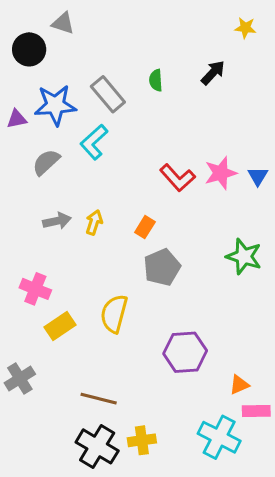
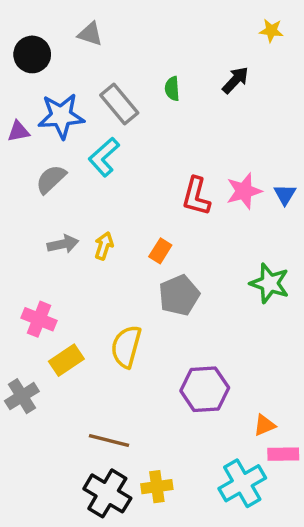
gray triangle: (63, 23) -> (90, 34), moved
red L-shape: (177, 178) -> (196, 196), turned 57
gray cross: (20, 378) -> (22, 396), moved
cyan cross: (219, 437) -> (242, 483), turned 33

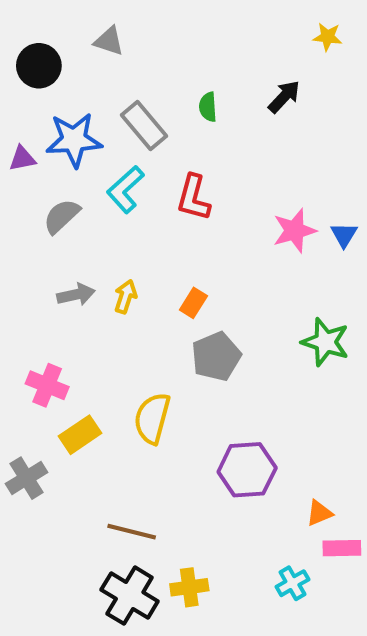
red L-shape: (196, 196) -> (193, 198), moved
cyan cross: (242, 483) -> (292, 583), size x0.6

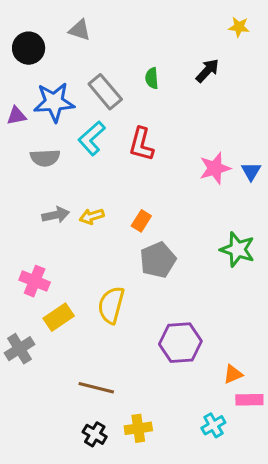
gray semicircle: (62, 216) -> (45, 158), turned -140
yellow arrow: (125, 297) -> (92, 216), turned -125
black cross: (130, 596) -> (95, 434), size x0.6

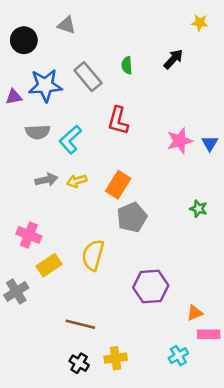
cyan L-shape: (92, 138) -> (70, 139), moved
orange rectangle: (141, 221) -> (118, 185), size x1.5
green star: (237, 249) -> (199, 209), size x0.6

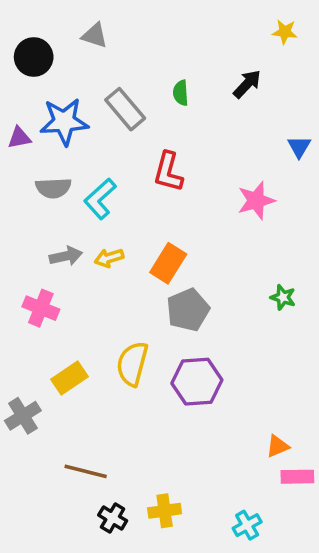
blue triangle: (210, 143) -> (299, 147), moved
pink cross: (29, 235) -> (41, 308), moved
purple hexagon: (151, 287) -> (197, 382), moved
brown line: (80, 324) -> (86, 471), moved
cyan cross: (178, 356) -> (247, 525), moved

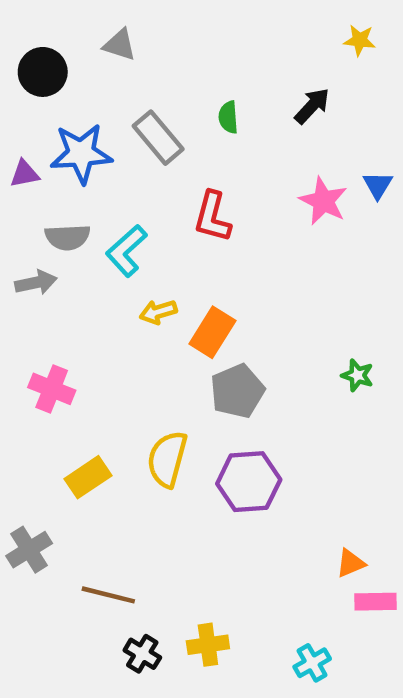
pink star: (256, 200) -> (323, 201), moved, turned -30
gray arrow: (66, 256) -> (36, 282), moved
yellow arrow: (109, 258) -> (158, 312), moved
gray cross: (23, 416) -> (29, 550), moved

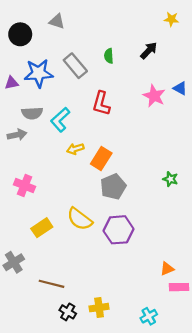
blue triangle: (378, 185) -> (180, 88), turned -32
yellow semicircle: (167, 459) -> (80, 219), turned -68

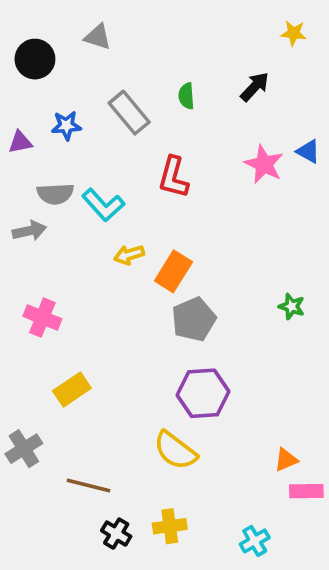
blue star: (39, 73) -> (66, 126), size x0.6
cyan L-shape: (60, 120) -> (103, 205), turned -90
yellow semicircle: (80, 219) -> (175, 450), moved

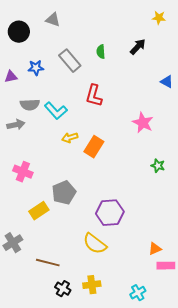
pink star: (264, 164) -> (143, 123), moved
gray pentagon: (194, 319) -> (64, 193), moved

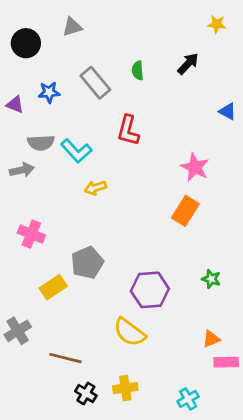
gray triangle: (53, 20) -> (72, 27), turned -35
purple triangle: (11, 77) -> (15, 105), turned 32
orange rectangle: (94, 147) -> (185, 211), moved
green star: (158, 166) -> (211, 279), moved

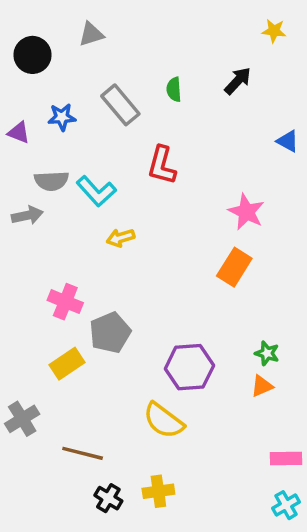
pink cross: (31, 234) -> (65, 302), moved
orange triangle: (211, 339) -> (262, 386), moved
cyan cross: (188, 399) -> (286, 505), moved

